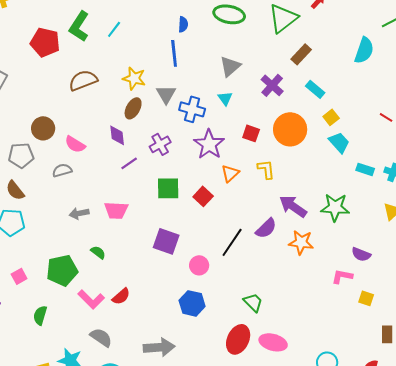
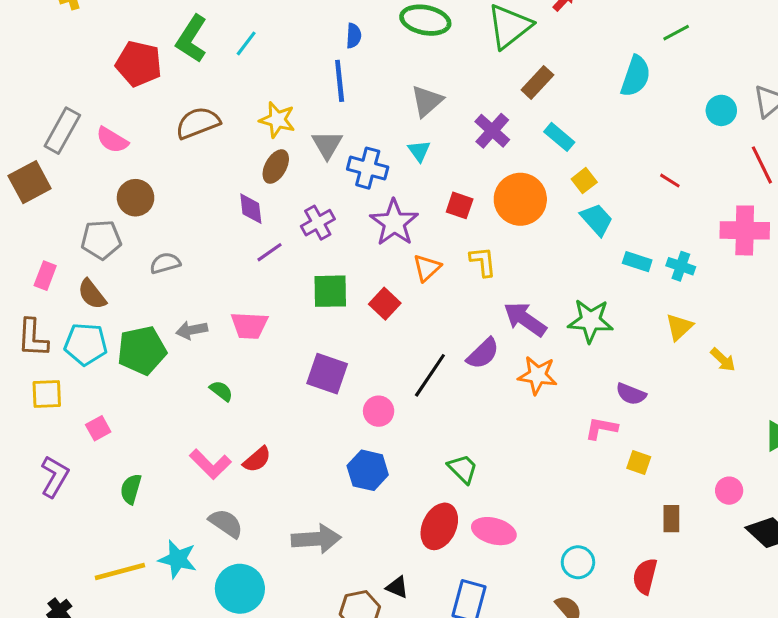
pink semicircle: (75, 144) -> (112, 140), moved
green pentagon: (62, 270) -> (142, 350), moved

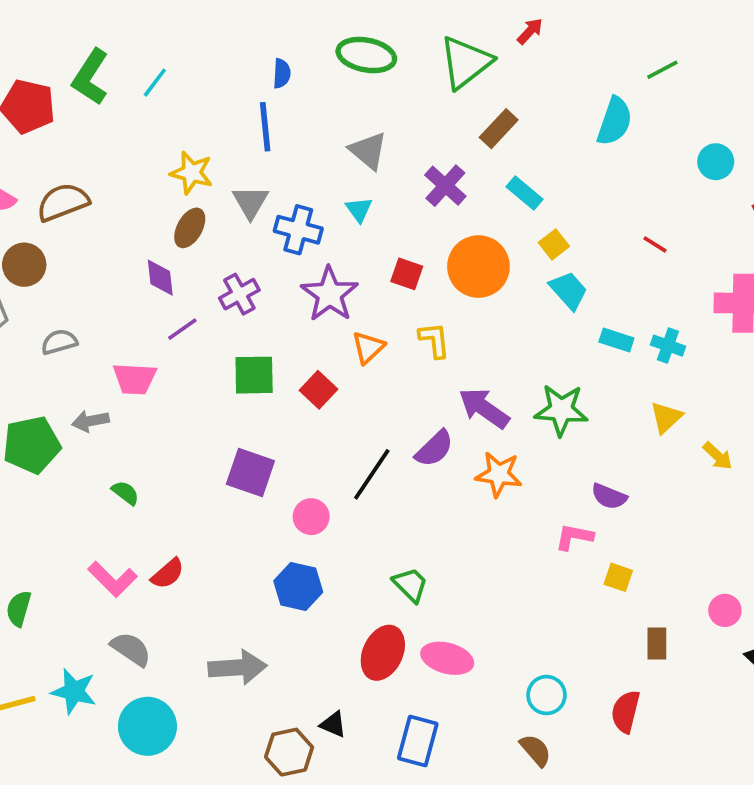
gray triangle: (427, 101) -> (368, 151), turned -39
brown semicircle: (198, 123) -> (63, 202), moved
pink trapezoid: (249, 325) -> (135, 379), moved

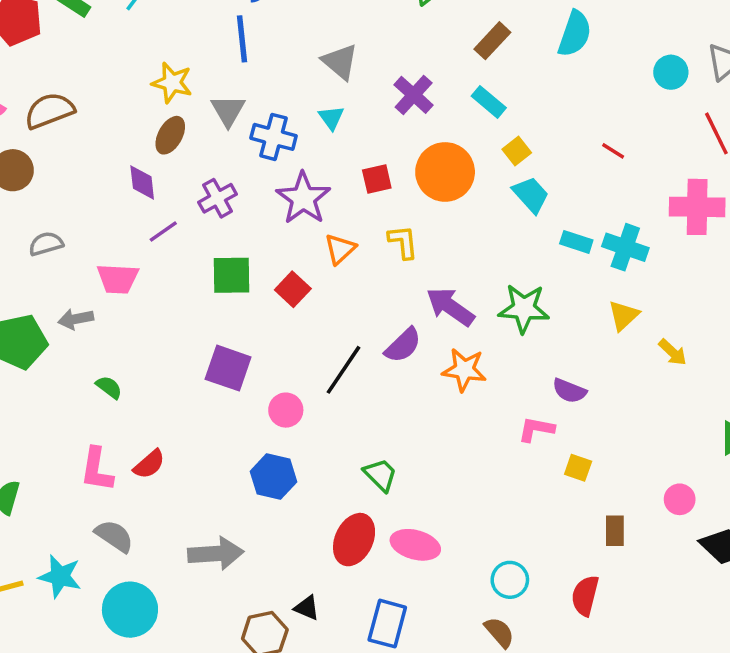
brown rectangle: (499, 129) -> (492, 41), moved
red square: (407, 274) -> (377, 179), turned -32
cyan cross: (668, 346) -> (625, 247), size x1.4
pink L-shape: (113, 579) -> (97, 470), turned 54

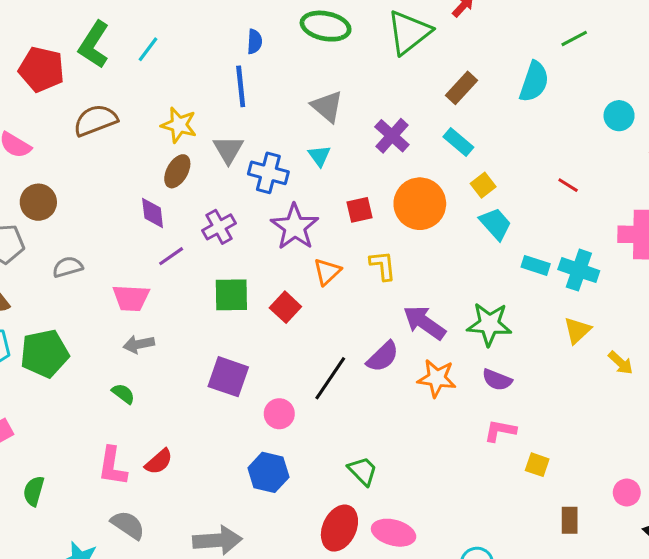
brown semicircle: (49, 111) -> (95, 120), moved
gray arrow: (76, 319) -> (139, 344), moved
purple semicircle: (569, 391) -> (497, 380), moved

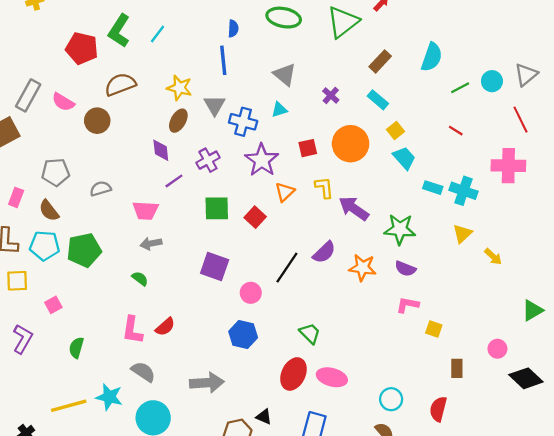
green line: (574, 38) -> (460, 88), moved
purple cross: (392, 136) -> (331, 95), size x0.7
cyan triangle: (319, 156) -> (279, 110), turned 49
brown circle: (38, 202) -> (97, 121), moved
purple arrow: (424, 323) -> (354, 208), moved

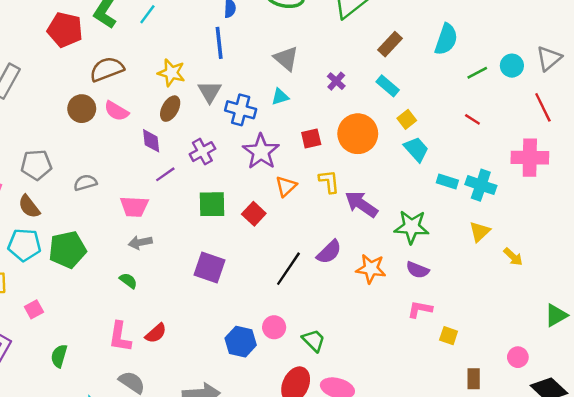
pink semicircle: (63, 102) -> (116, 111), moved
pink circle: (251, 293) -> (274, 327), moved

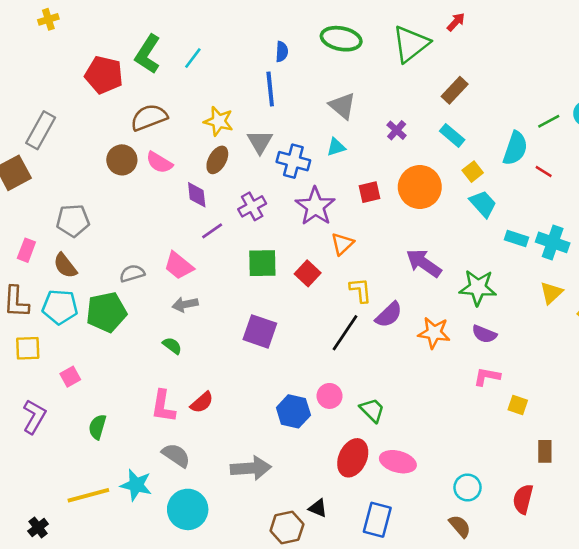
cyan semicircle: (446, 39) -> (515, 148), moved
yellow L-shape: (329, 181) -> (360, 290), moved
gray semicircle: (85, 183) -> (132, 273), moved
pink trapezoid: (134, 207) -> (179, 266), turned 36

